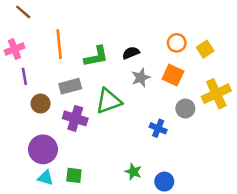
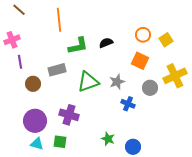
orange line: (59, 44) -> (59, 20), moved
gray star: (141, 78) -> (117, 82), moved
purple cross: (75, 118) -> (69, 115), moved

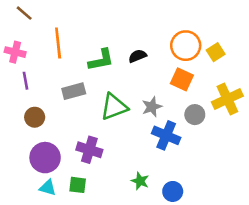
orange line: (59, 20) -> (58, 43), moved
orange circle: (143, 35) -> (186, 46), size x1.5
pink cross: (12, 40) -> (15, 52), turned 35
brown circle: (33, 84) -> (35, 117), moved
blue cross: (128, 104) -> (166, 135), size x1.5

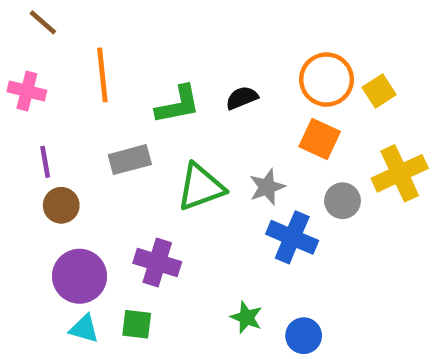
purple line: (26, 81) -> (45, 162), moved

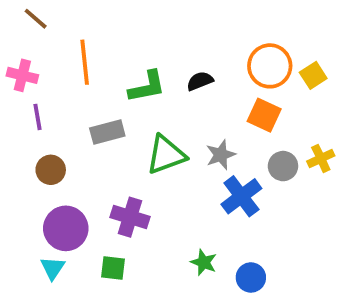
purple line: (45, 162) -> (37, 117), moved
yellow cross: (400, 173) -> (321, 158), moved, size x0.6
blue cross: (292, 237) -> (241, 196), turned 30
cyan triangle: (84, 329) -> (53, 268), moved, turned 48

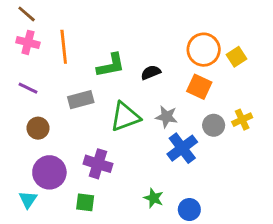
pink cross: (22, 75) -> (28, 42), moved
black semicircle: (200, 81) -> (151, 72), moved
purple line: (37, 117) -> (28, 88), turned -54
gray star: (221, 155) -> (166, 117), turned 30
cyan triangle: (53, 268) -> (28, 200), moved

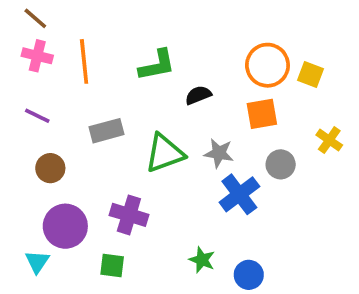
yellow square: (236, 57) -> (311, 75), turned -36
green L-shape: (111, 65) -> (157, 65), moved
orange square: (199, 87) -> (262, 114), turned -35
yellow cross: (242, 120) -> (329, 140), moved, turned -30

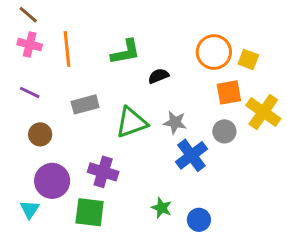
orange square: (262, 114) -> (229, 92), moved
yellow cross: (329, 140) -> (263, 112), size x1.6
green square: (112, 265) -> (90, 212), size x1.5

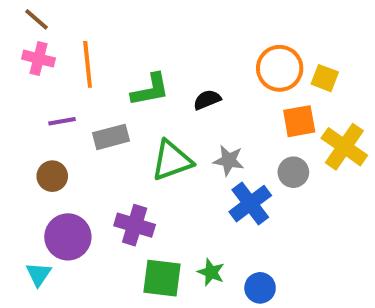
green L-shape: (126, 52) -> (150, 90), moved
purple line: (30, 92) -> (62, 121), moved, turned -36
green square: (90, 212) -> (162, 278), moved

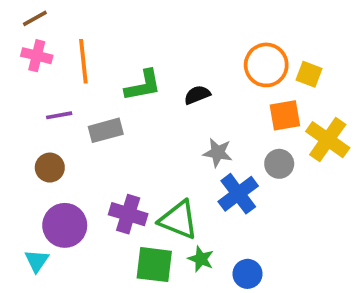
brown line: (37, 19) -> (35, 18), turned -70
green triangle: (172, 160) -> (178, 220), moved, turned 42

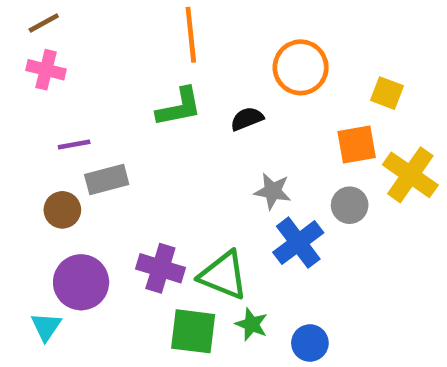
orange line: (83, 61) -> (191, 35), moved
orange circle: (266, 65) -> (301, 67), moved
gray rectangle: (106, 130) -> (107, 180), moved

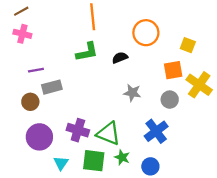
blue cross: (298, 243) -> (156, 131), moved
cyan triangle: (46, 327) -> (61, 163), moved

